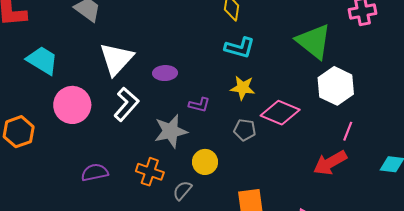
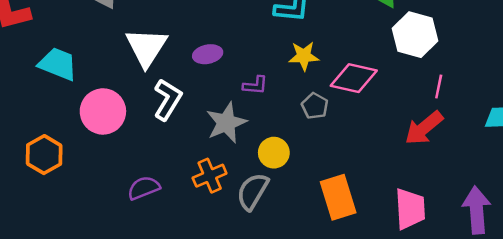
gray pentagon: (245, 130) -> (315, 106), turned 30
orange cross: (150, 172) -> (210, 176), turned -32
gray semicircle: (182, 190) -> (252, 191), size x1.5

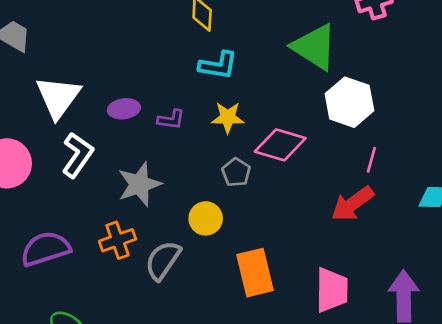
purple L-shape: (255, 85) -> (171, 119), moved
yellow circle: (274, 153) -> (206, 218), moved
purple semicircle: (144, 188) -> (46, 249), size x1.4

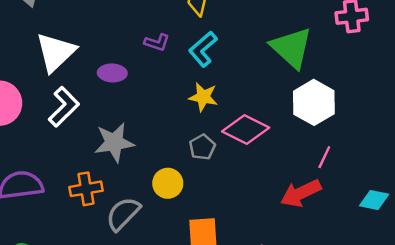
cyan L-shape: (218, 65) -> (203, 49), turned 120
purple L-shape: (171, 119) -> (157, 42), moved

